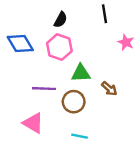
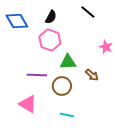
black line: (104, 14) -> (88, 12), turned -42
pink star: (126, 42) -> (106, 47), moved
blue diamond: (20, 43) -> (17, 21), moved

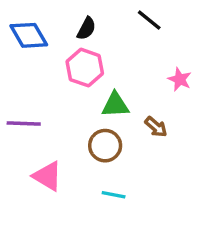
purple line: (37, 75) -> (24, 124), moved

